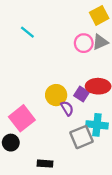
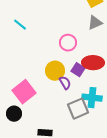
cyan line: (27, 32) -> (20, 25), moved
pink circle: (84, 43) -> (68, 43), moved

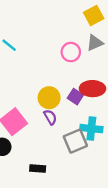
pink circle: (68, 43) -> (71, 52), moved
purple semicircle: (65, 83) -> (50, 117), moved

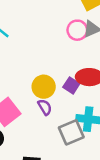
pink circle: (71, 52) -> (77, 30), moved

